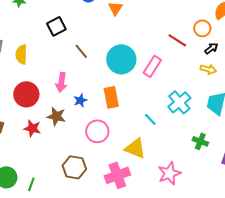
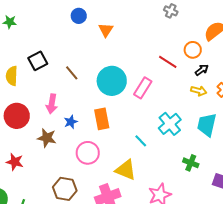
black square: (56, 26) -> (38, 61), moved
red star: (32, 128) -> (15, 162), moved

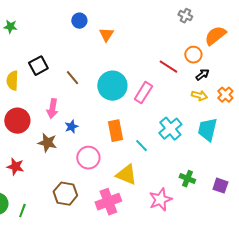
gray cross: (171, 11) -> (185, 16), moved
orange rectangle: (102, 119) -> (115, 131), moved
green cross: (191, 163) -> (187, 179), moved

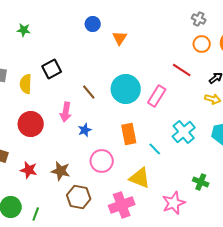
orange circle: (193, 55) -> (202, 44), moved
brown line: (72, 78) -> (89, 92), moved
brown star: (47, 143) -> (61, 171), moved

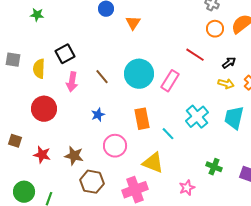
pink arrow: (66, 112) -> (72, 82), moved
pink star: (174, 203) -> (187, 188), size x0.7

